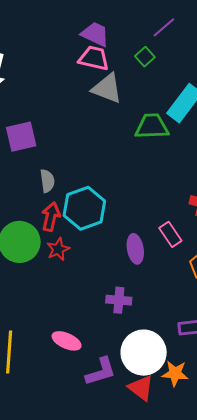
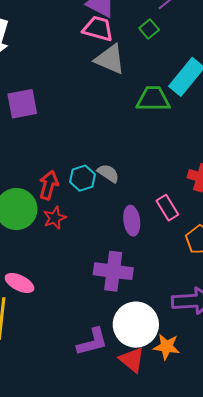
gray semicircle: (47, 181) -> (108, 173), moved, turned -50
cyan hexagon: (84, 208) -> (82, 178), size x0.6
purple cross: (119, 300) -> (113, 271), size x1.5
pink ellipse: (67, 341) -> (20, 283), moved

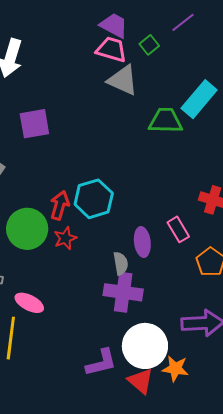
green square: (149, 29) -> (149, 45), moved
gray semicircle: (108, 173) -> (121, 263), moved, turned 45
cyan hexagon: (82, 178) -> (94, 199), size x1.5

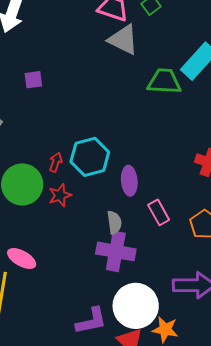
purple square: (34, 124) -> (33, 80), size x0.6
red arrow: (60, 205) -> (56, 162), size x0.7
pink rectangle: (178, 229) -> (159, 212), moved
purple ellipse: (142, 242) -> (129, 181), moved

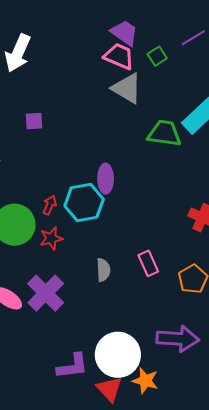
purple ellipse: (129, 181) -> (106, 179), moved
purple cross: (116, 251) -> (46, 293), moved, turned 30

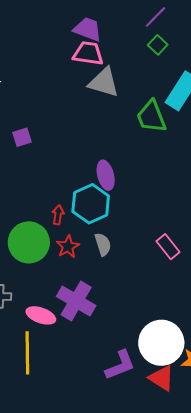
green square: (157, 56) -> (158, 45), moved
green trapezoid: (164, 133) -> (151, 117), turned -105
gray semicircle: (103, 270) -> (103, 244), moved

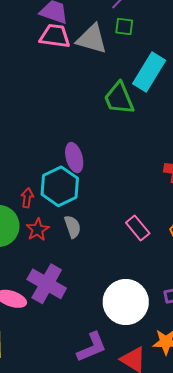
green square: (158, 45) -> (124, 26), turned -36
gray triangle: (104, 82) -> (92, 39), moved
white circle: (161, 343) -> (126, 302), moved

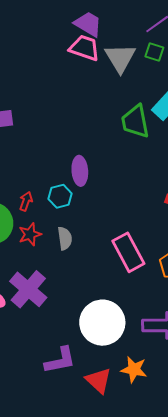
gray triangle: (92, 39) -> (120, 58), turned 32
cyan hexagon: (60, 186) -> (60, 196), size x0.6
pink rectangle: (138, 228) -> (128, 252), size x1.5

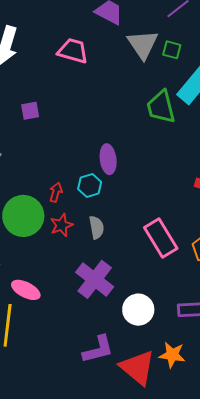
pink trapezoid: (84, 48) -> (73, 51), moved
green square: (154, 52) -> (172, 50), moved
purple cross: (28, 289) -> (95, 279), moved
white circle: (102, 323) -> (138, 310), size x0.7
red triangle: (99, 380) -> (137, 368), size x1.4

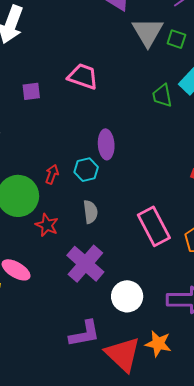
pink trapezoid: (73, 51) -> (83, 76), moved
green trapezoid: (161, 107) -> (162, 96), size x0.7
red star: (61, 225) -> (47, 225), moved, turned -30

